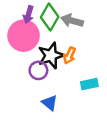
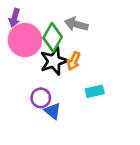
purple arrow: (28, 14) -> (14, 18), moved
green diamond: (50, 17) -> (53, 37), moved
purple circle: (38, 70) -> (41, 98), moved

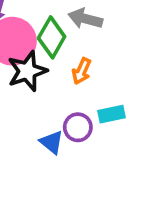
black star: (54, 61) -> (27, 71), moved
purple circle: (41, 98) -> (78, 127), moved

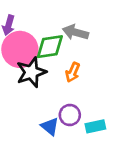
green diamond: (52, 37) -> (50, 47), turned 52
cyan rectangle: (112, 114) -> (95, 126), moved

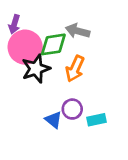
orange arrow: (73, 72) -> (75, 69), size x1.4

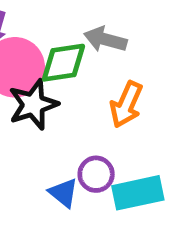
orange arrow: (75, 69) -> (126, 104), moved
cyan rectangle: (96, 120) -> (138, 193), size x1.5

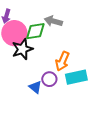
orange arrow: (126, 104) -> (62, 61), moved
cyan rectangle: (138, 193) -> (76, 77), moved

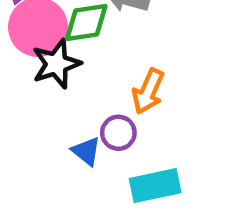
cyan rectangle: (76, 77) -> (155, 186), moved

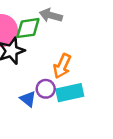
cyan rectangle: (155, 186) -> (70, 93), moved

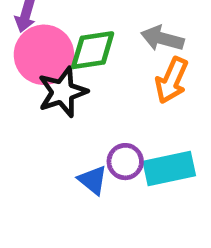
gray arrow: (51, 15) -> (162, 39), moved
orange arrow: (62, 66) -> (172, 80), moved

